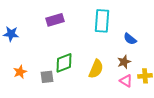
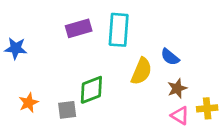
cyan rectangle: (102, 21) -> (119, 30), moved
blue semicircle: (130, 39) -> (170, 57), moved
yellow semicircle: (96, 69) -> (141, 71), moved

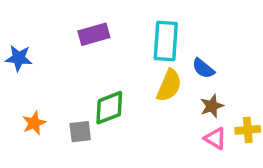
cyan rectangle: (119, 30) -> (166, 41), moved

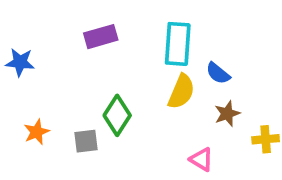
green diamond: (109, 108) -> (117, 115), turned -36
pink triangle: (215, 138) -> (201, 159), moved

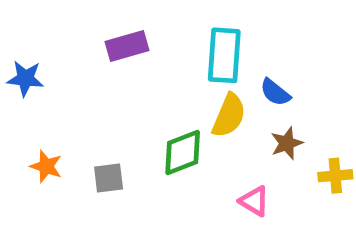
green diamond: (117, 115) -> (183, 153), moved, turned 36
orange star: (37, 132) -> (46, 166), turned -30

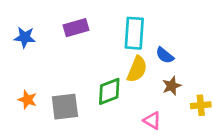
blue star: (25, 78) -> (25, 37), moved
gray square: (109, 178) -> (65, 107), size x1.5

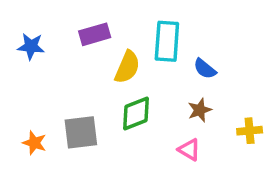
yellow semicircle: (137, 69) -> (127, 67), moved
brown star: (172, 86) -> (200, 110), moved
orange star: (27, 100) -> (34, 143), moved

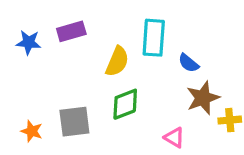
purple rectangle: (95, 34) -> (71, 31), moved
brown star: (200, 110) -> (203, 98), moved, size x1.5

